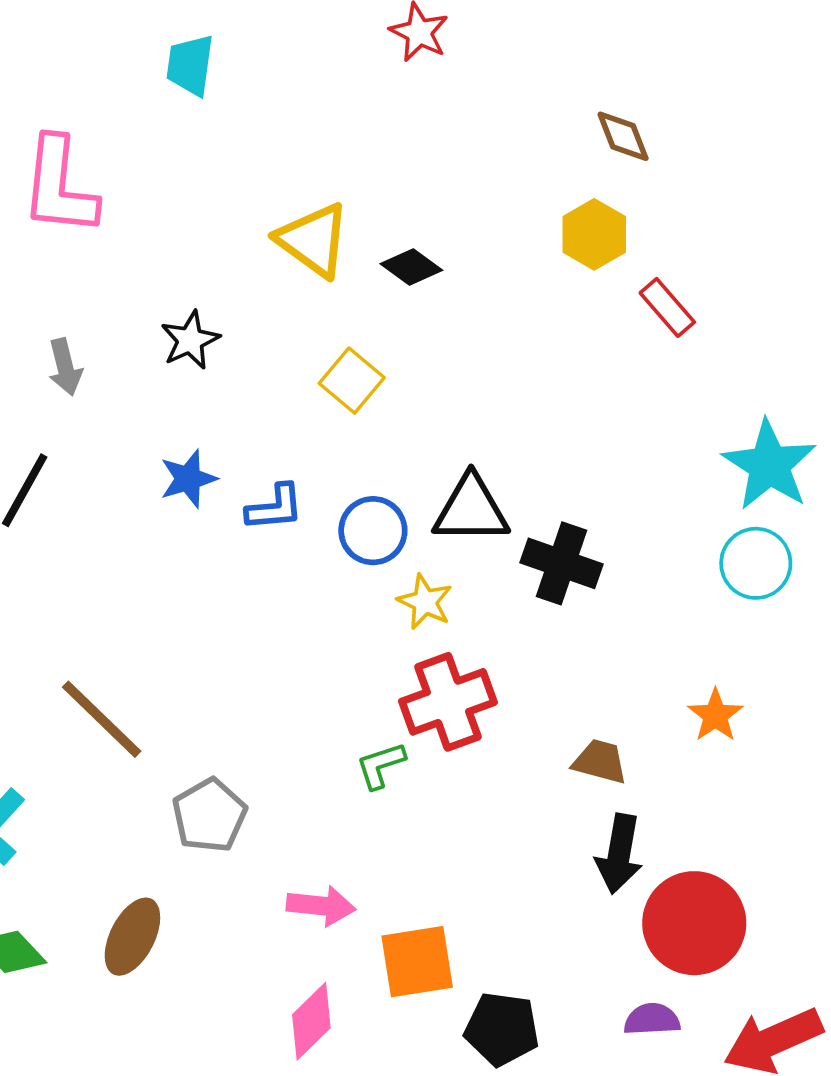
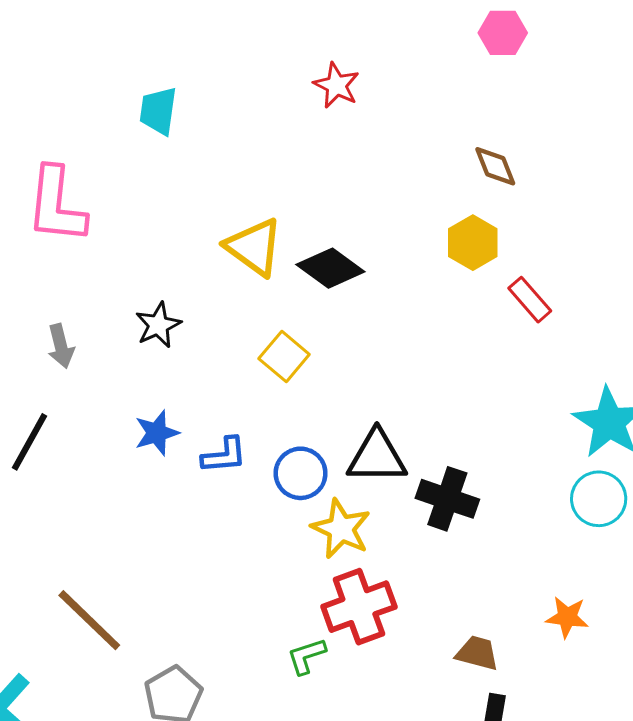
black diamond: (411, 267) -> (330, 268), size x1.4
yellow star: (425, 602) -> (341, 529), size x1.4
orange star: (715, 715) -> (567, 617), turned -30

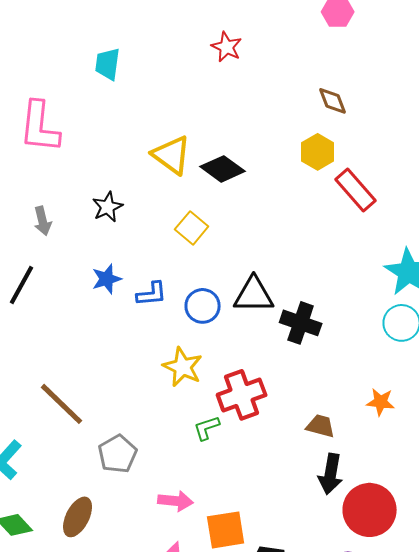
red rectangle: (530, 300) -> (356, 190), size x1.4
yellow star: (341, 529) -> (183, 367), moved

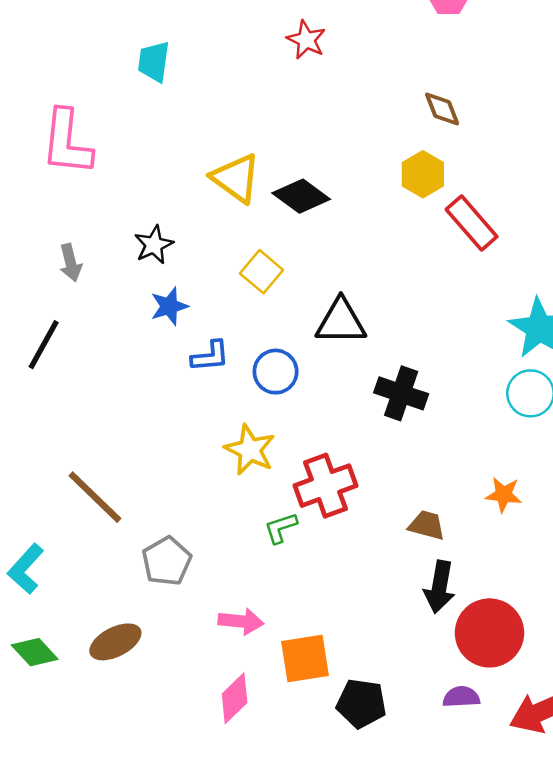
blue star: (107, 279) -> (169, 306), moved
black triangle: (254, 295) -> (341, 322), moved
brown ellipse: (78, 517) -> (115, 642), turned 36

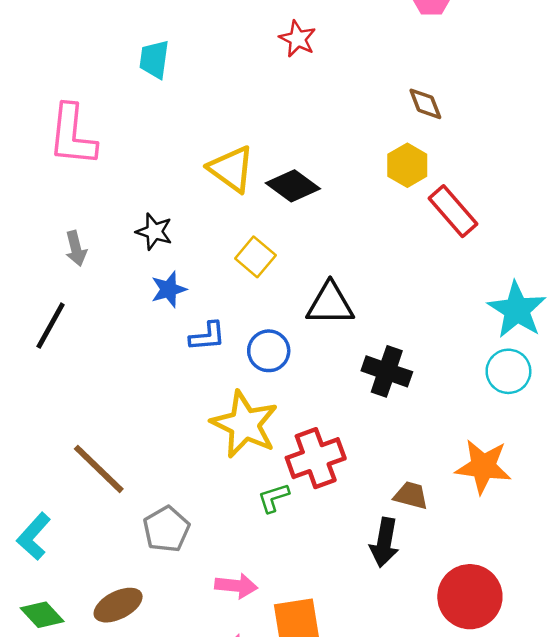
black star: (154, 245) -> (154, 232), turned -30
yellow star: (250, 450) -> (245, 424), size x1.4
orange star: (504, 495) -> (483, 467), size x1.6
black arrow: (440, 587) -> (384, 542), moved

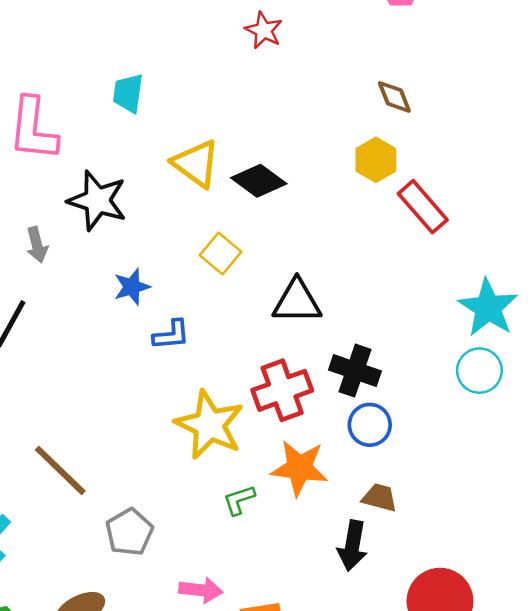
cyan trapezoid: (154, 59) -> (128, 93), moved
black star: (154, 232) -> (97, 200), moved, size x1.6
blue circle: (269, 351) -> (370, 425), moved
red cross: (316, 458) -> (282, 390), moved
orange star: (483, 467) -> (299, 468), moved

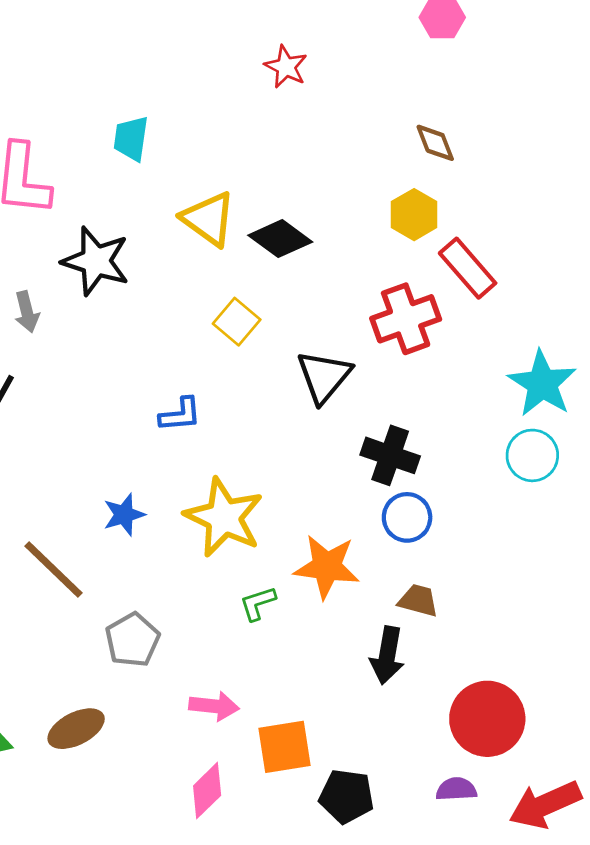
blue star: (132, 287) -> (124, 515), moved
black triangle: (297, 302) -> (324, 377), turned -50
red cross: (282, 390) -> (406, 319), moved

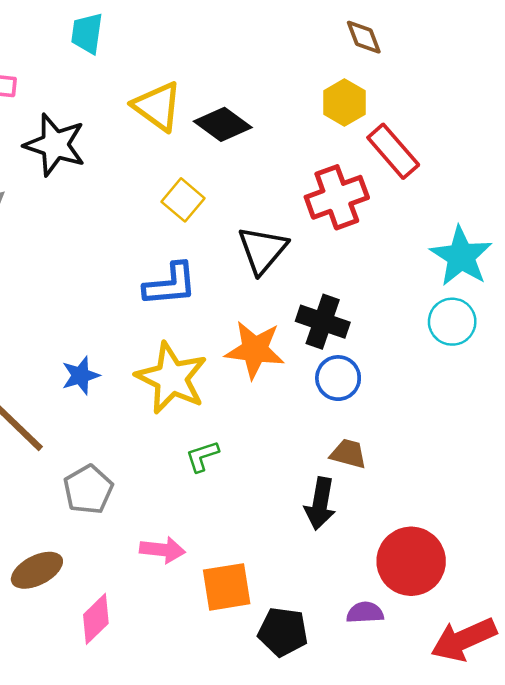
blue L-shape: (180, 415) -> (170, 284), moved, size x1.4
orange star: (327, 567) -> (255, 350), moved
purple semicircle: (456, 789) -> (365, 613), moved
pink diamond: (207, 791) -> (96, 619), moved

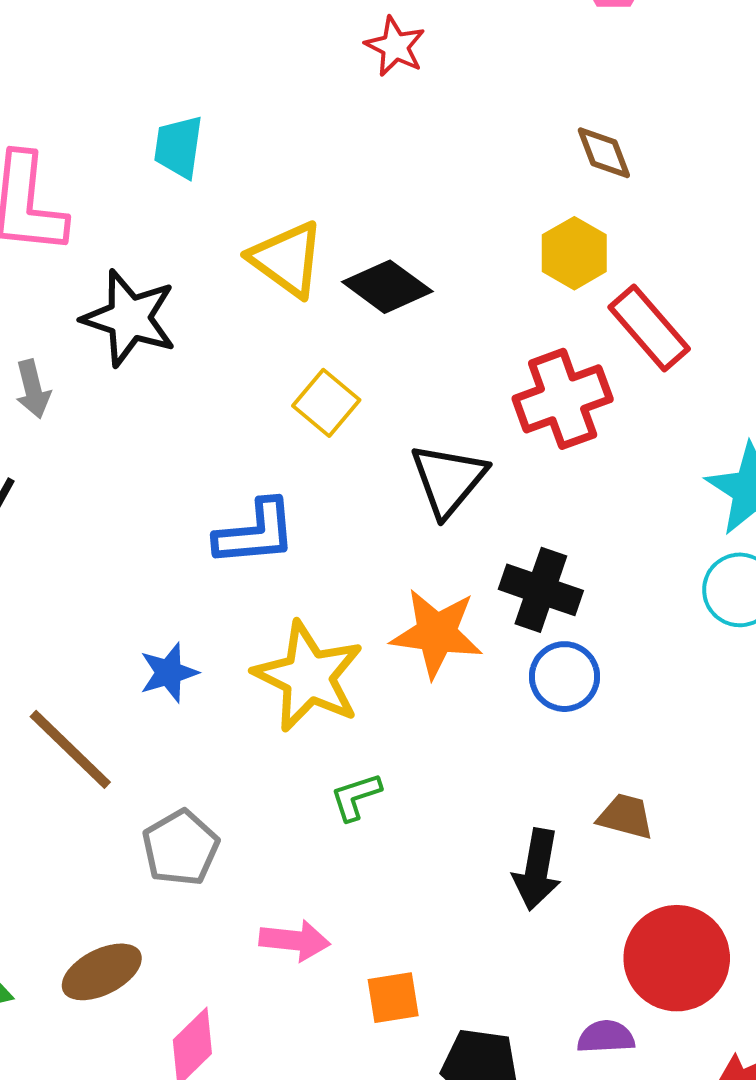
blue L-shape: (170, 284) -> (255, 533), moved
brown trapezoid: (348, 454) -> (626, 816), moved
orange square: (227, 587) -> (393, 998), size x0.7

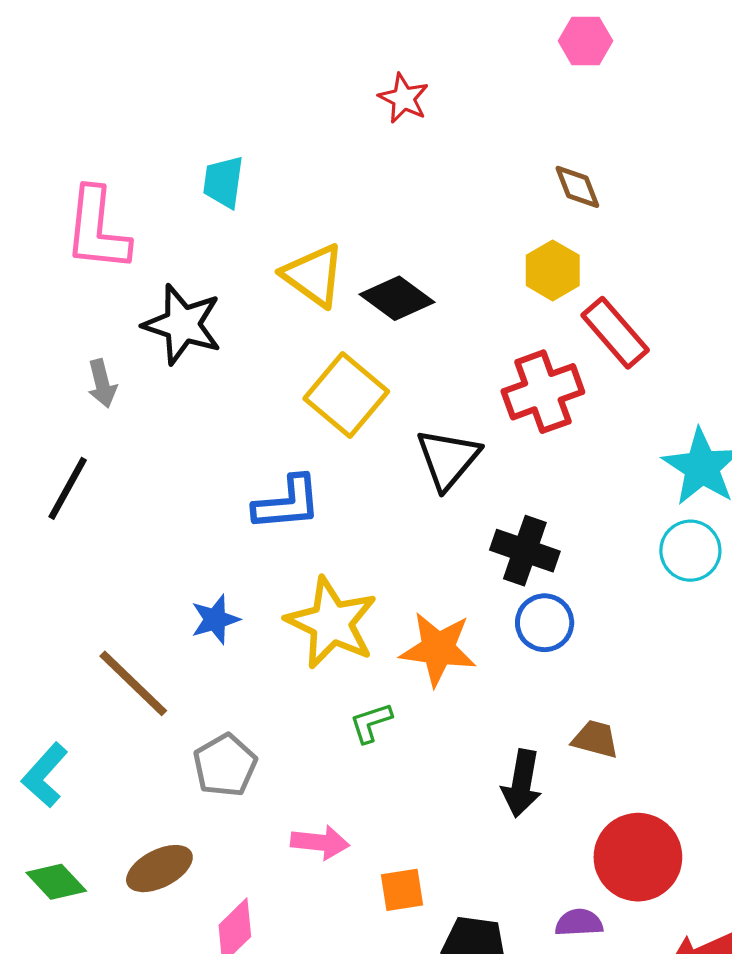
yellow square: (326, 403) -> (346, 395), size x1.5
orange star: (437, 633) -> (438, 649), moved

